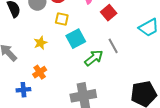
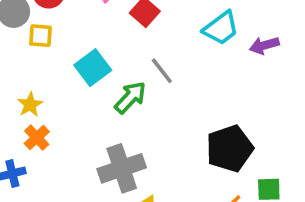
yellow square: (62, 19) -> (40, 36), moved
yellow star: (41, 43) -> (30, 105), moved

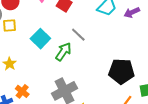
orange cross: (37, 138) -> (22, 91), moved
black pentagon: (230, 149) -> (121, 71), turned 30

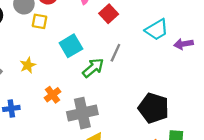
gray line: (78, 35) -> (115, 53), turned 56
orange cross: (22, 91) -> (53, 95), moved

